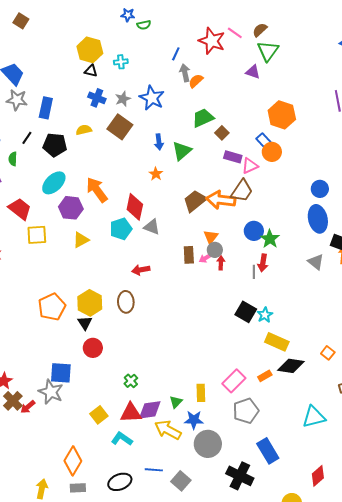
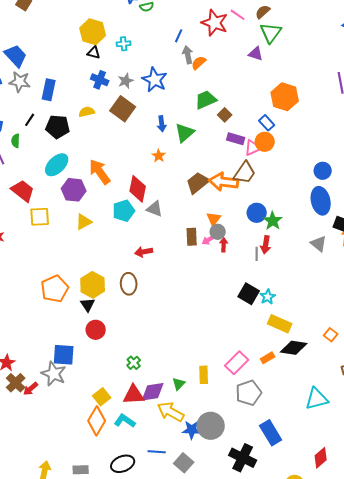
orange circle: (272, 152) -> (265, 142), moved
blue star: (194, 420) -> (192, 430), moved
orange diamond: (73, 461) -> (97, 421), moved

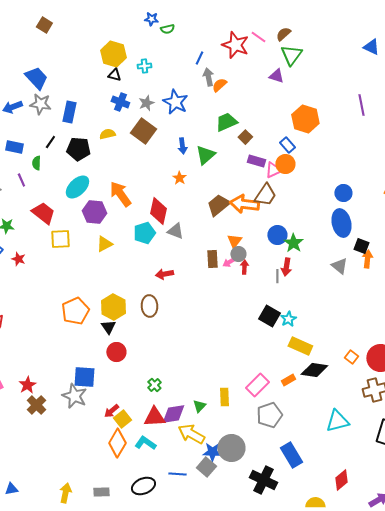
red arrow: (31, 389) -> (111, 411), moved
gray square: (184, 463) -> (206, 467), moved

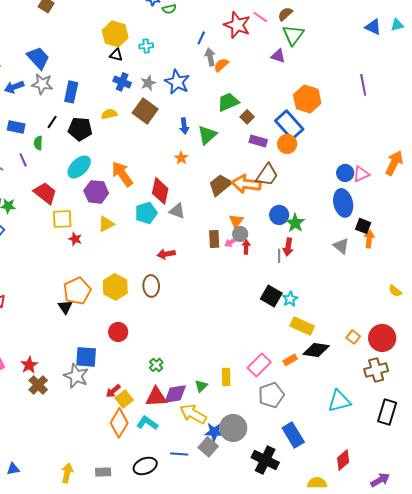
blue rectangle: (287, 145) -> (289, 125), size x1.8
pink triangle: (273, 170) -> (361, 174), moved
red star: (18, 259) -> (75, 239), moved
black triangle: (108, 327) -> (65, 307), moved

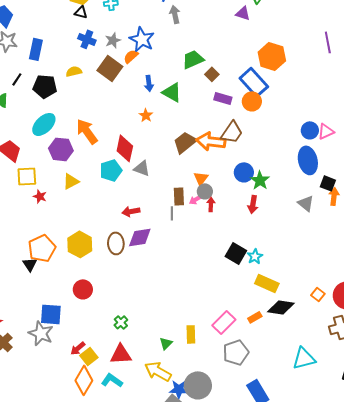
orange semicircle: (221, 65) -> (131, 56), moved
green triangle: (207, 135) -> (172, 92), turned -50
gray line: (279, 256) -> (172, 213), moved
purple diamond: (175, 394) -> (140, 237), moved

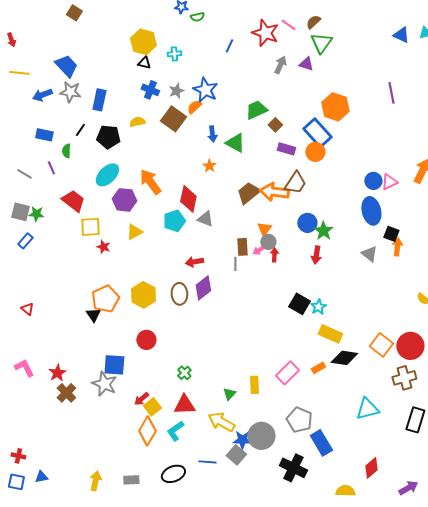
gray arrow: (175, 14) -> (280, 65), moved, turned 36
purple diamond: (140, 237) -> (203, 288), turned -30
orange square: (318, 294) -> (381, 345), size x1.6
gray pentagon: (236, 352) -> (299, 420), moved, turned -30
cyan L-shape: (112, 380) -> (175, 431), turned -70

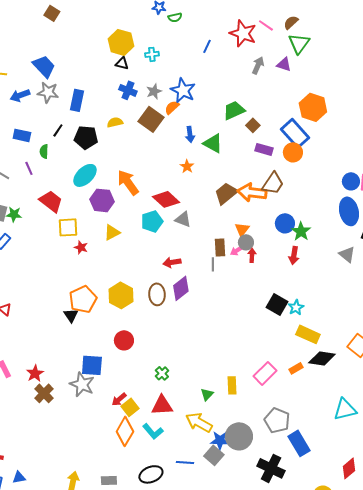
red diamond: (188, 199) -> (166, 199), turned -60
cyan L-shape: (175, 431) -> (153, 431), turned -95

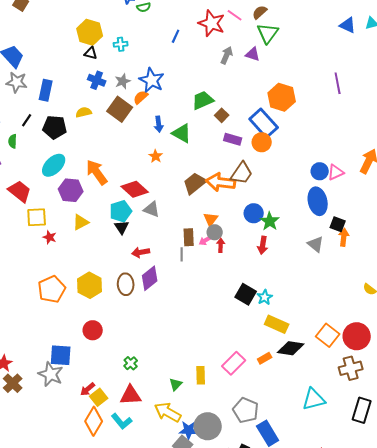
black triangle: (71, 315) -> (122, 227), moved

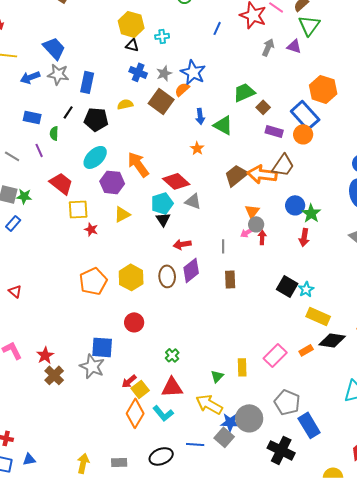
brown rectangle: (189, 237) -> (230, 279), moved

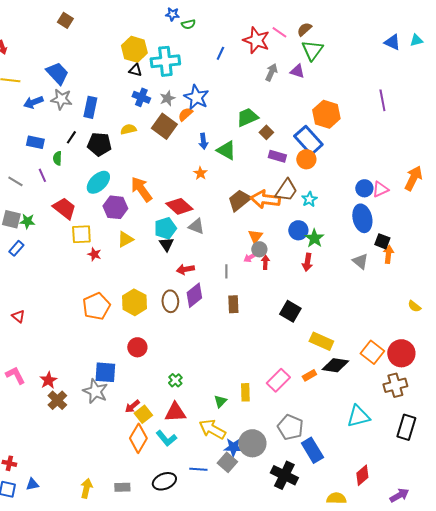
cyan cross: (162, 36) -> (165, 61), size x2.0
cyan star: (306, 289) -> (309, 199), moved

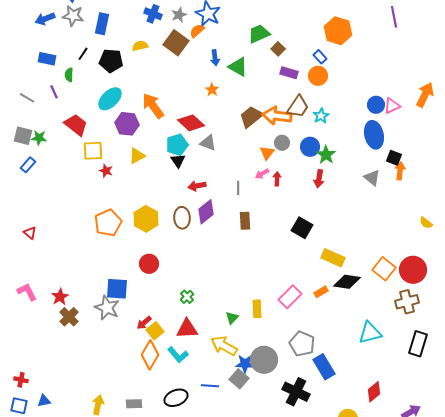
blue rectangle: (308, 140) -> (320, 57), size x0.5
gray circle: (259, 249) -> (282, 143), moved

